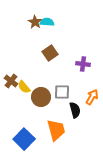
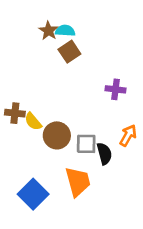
brown square: (50, 53) -> (69, 52), moved
brown cross: (11, 81) -> (15, 113), turned -32
gray square: (62, 92) -> (86, 144), moved

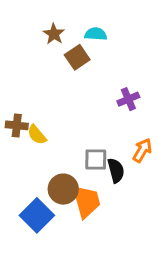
cyan semicircle: (65, 31) -> (96, 34), moved
purple cross: (116, 89) -> (128, 99), turned -30
brown circle: (57, 135) -> (63, 189), moved

